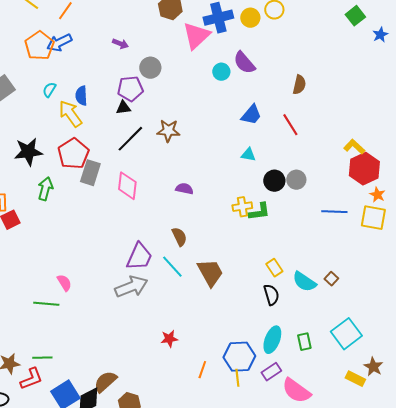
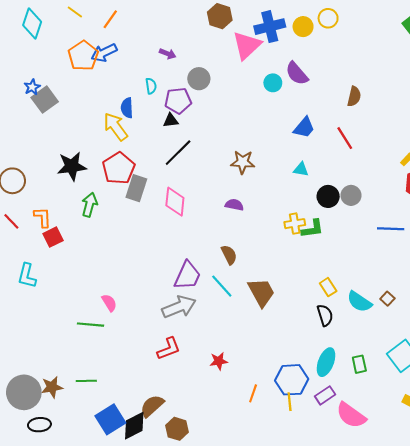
cyan semicircle: (49, 90) -> (151, 86), moved, turned 140
brown star: (168, 131) -> (243, 162), moved
red L-shape: (31, 379) -> (169, 349), moved

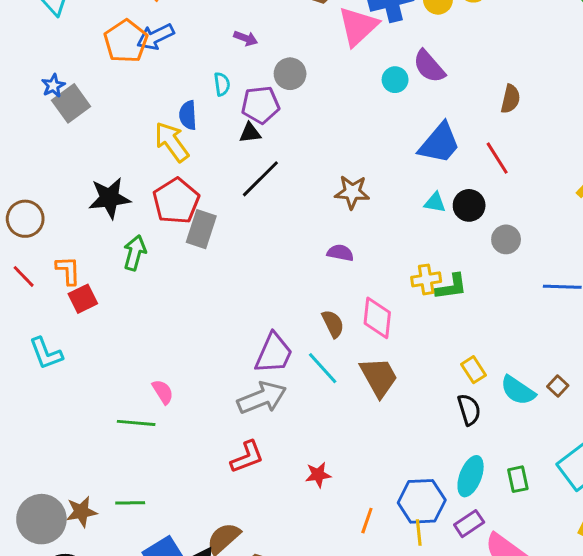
blue trapezoid: (304, 128) -> (439, 143), size x1.4
black circle: (328, 196) -> (469, 205), moved
pink diamond: (175, 202) -> (377, 318), moved
cyan L-shape: (27, 276) -> (46, 353), turned -35

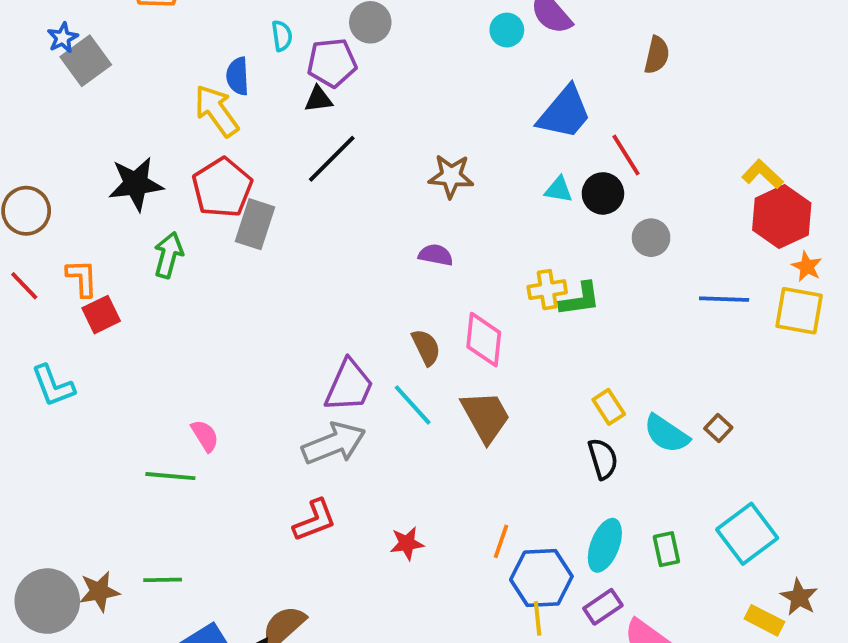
red line: (497, 158) -> (626, 155), moved
orange line: (367, 521) -> (501, 541), moved

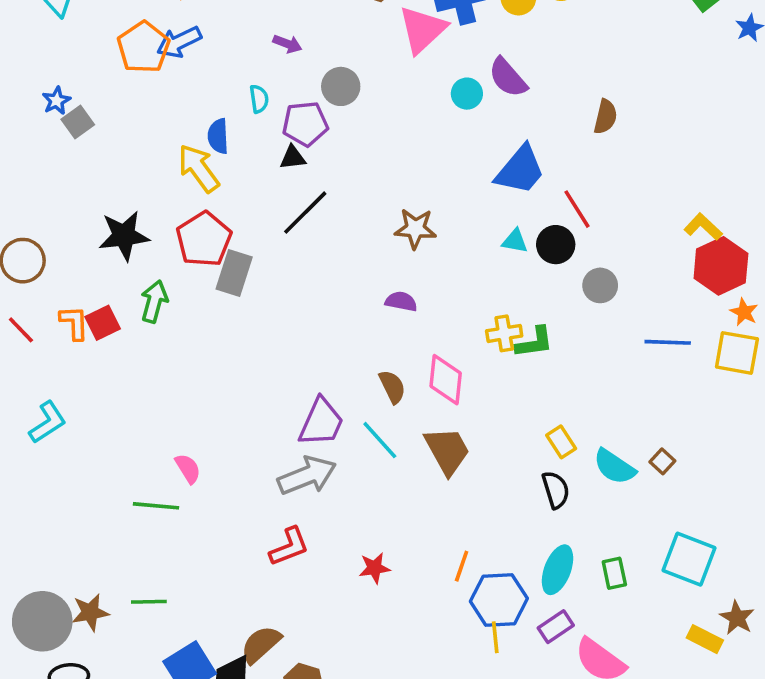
gray square: (86, 61) -> (78, 122), size x0.7
red square: (101, 315) -> (103, 323), moved
cyan L-shape: (53, 386) -> (48, 422), turned -102
cyan square: (747, 534) -> (689, 559), turned -32

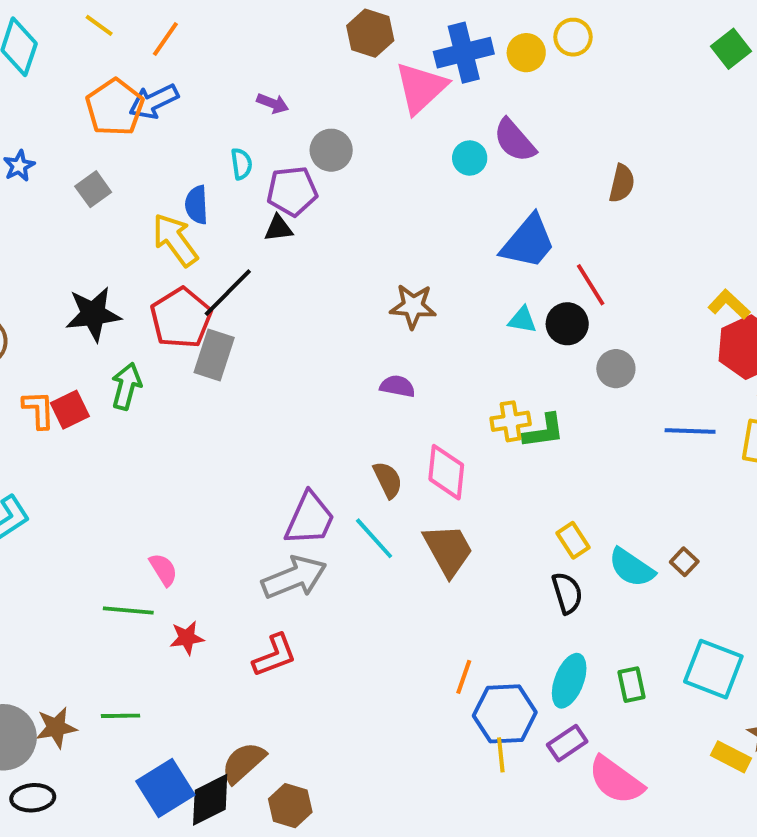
gray square: (78, 122) -> (93, 189), moved
black line: (305, 213) -> (228, 293), moved
red star: (374, 568) -> (187, 638), moved

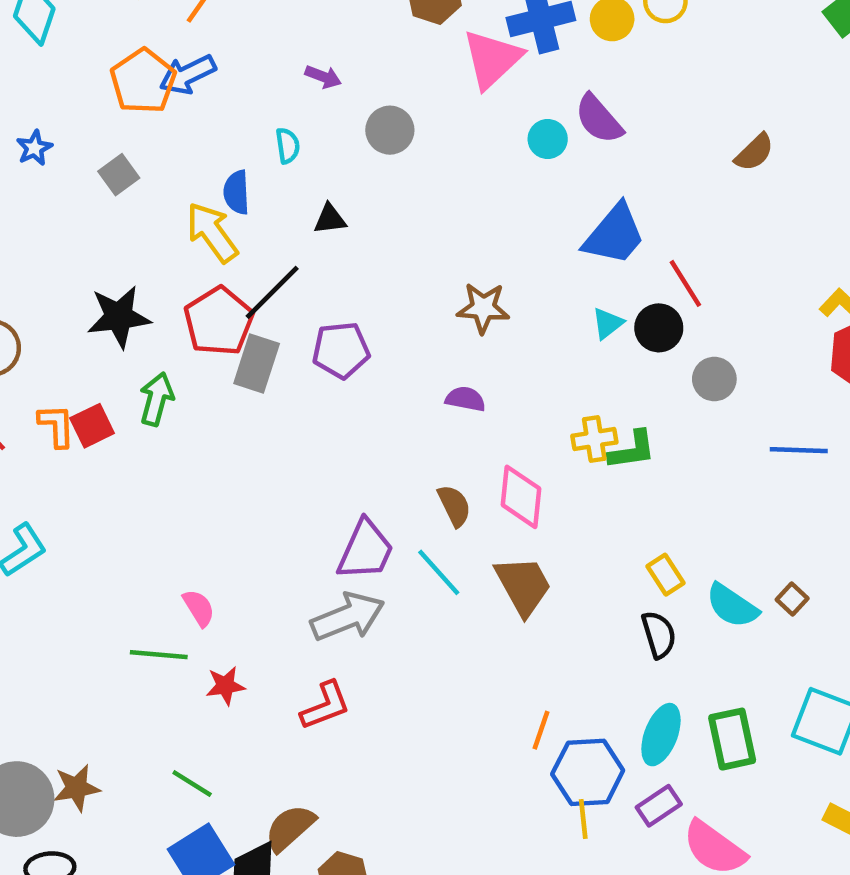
brown semicircle: (622, 183) -> (754, 152), moved, turned 33
purple pentagon: (292, 191) -> (341, 350), moved
cyan triangle: (522, 320) -> (608, 323), turned -48
green rectangle: (632, 685) -> (732, 739), size x1.5
green line: (121, 716) -> (192, 783), moved, turned 33

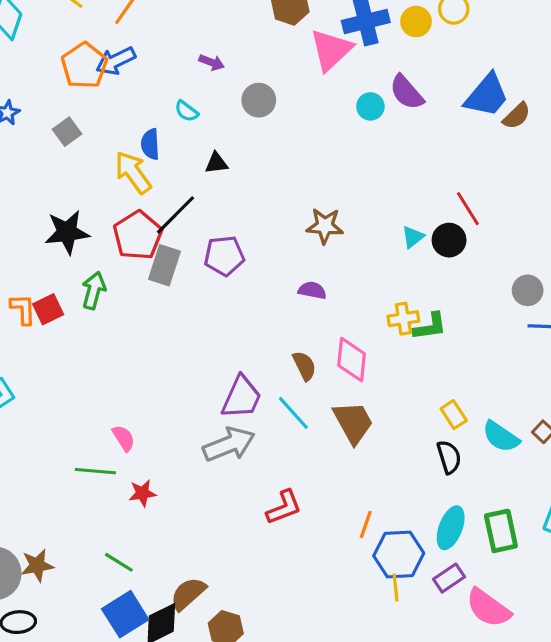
cyan semicircle: (288, 146) -> (186, 111), turned 135
blue trapezoid: (614, 235) -> (487, 95), moved
gray circle: (714, 379) -> (528, 290), moved
red L-shape: (325, 706) -> (284, 507), moved

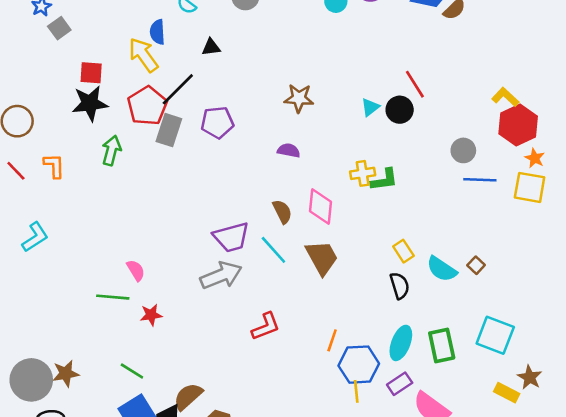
gray square: (67, 132) -> (59, 28), moved
red square: (48, 309) -> (91, 73), moved, turned 30
purple trapezoid: (241, 397) -> (231, 237), turned 51

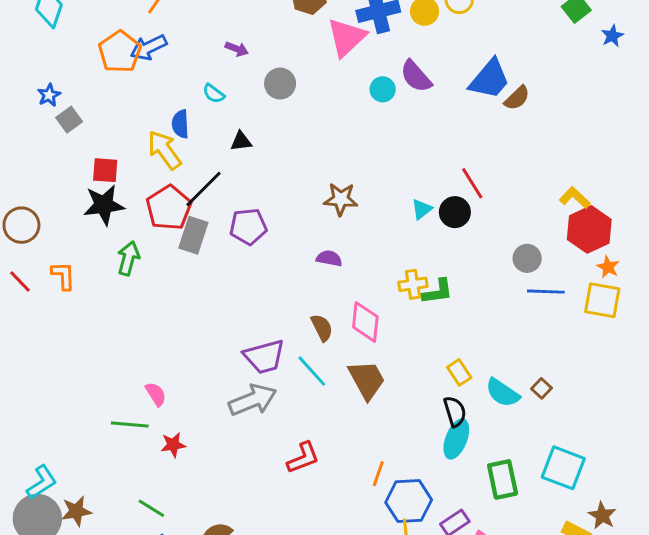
cyan L-shape: (35, 237) -> (42, 482), moved
cyan ellipse: (401, 343) -> (456, 439), moved

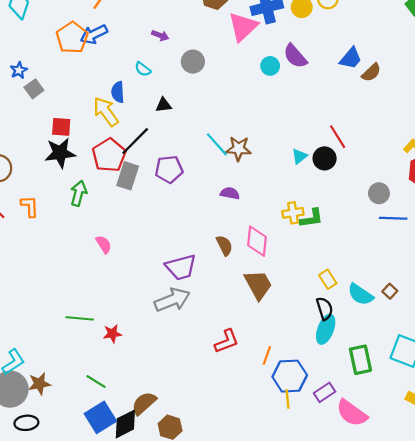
blue trapezoid: (490, 79) -> (351, 58), size x0.7
cyan line: (312, 371) -> (217, 144), moved
pink semicircle: (156, 394) -> (104, 244), moved
red L-shape: (303, 458) -> (227, 341), moved

